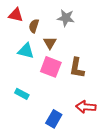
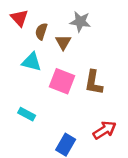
red triangle: (16, 15) -> (19, 18), turned 35
brown triangle: (50, 43) -> (63, 42), moved
red arrow: (86, 107) -> (105, 130), turned 144

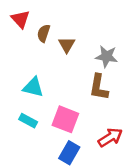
gray star: (80, 22) -> (106, 56), moved
cyan triangle: (32, 62) -> (33, 87), moved
pink square: (62, 81) -> (65, 119), moved

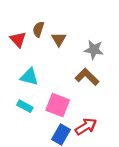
red triangle: (20, 19) -> (18, 39), moved
brown L-shape: (99, 87) -> (87, 77), turned 125
red arrow: (110, 137) -> (86, 127), moved

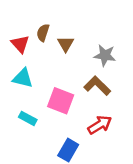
cyan triangle: (29, 77) -> (23, 78), moved
pink square: (58, 105) -> (61, 101), moved
red arrow: (86, 127) -> (100, 125), moved

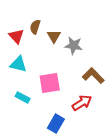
gray star: (105, 55) -> (74, 46), moved
brown L-shape: (97, 86) -> (93, 76), moved
pink square: (61, 101) -> (50, 83), turned -30

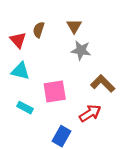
brown triangle: (54, 36) -> (74, 26), moved

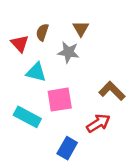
gray star: (81, 50) -> (68, 52), moved
cyan triangle: (20, 71) -> (36, 72), moved
cyan rectangle: (25, 108) -> (27, 117), size x1.5

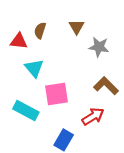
red triangle: (20, 44) -> (19, 41), turned -42
gray star: (68, 52) -> (99, 47), moved
cyan triangle: (36, 72) -> (34, 68), turned 36

